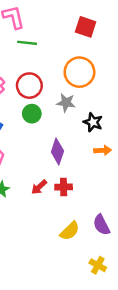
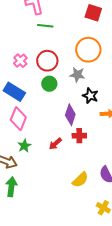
black star: (93, 122) -> (90, 96), moved
red cross: (64, 187) -> (79, 136), moved

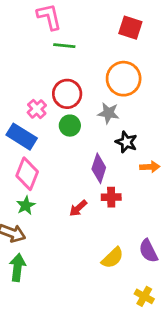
pink cross: (20, 61) -> (37, 109), moved
green star: (24, 146) -> (26, 205), moved

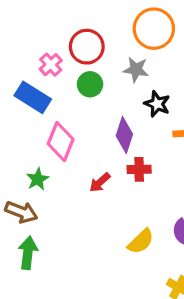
pink diamond: (27, 174) -> (61, 142), moved

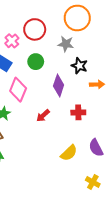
green circle: (90, 84) -> (36, 62), moved
red cross: (139, 169) -> (78, 112), moved

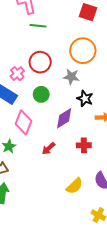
purple diamond: (59, 85) -> (64, 118), turned 40

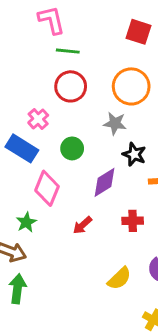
red circle: (40, 62) -> (71, 86), moved

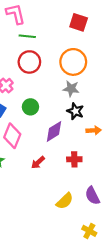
gray star: (115, 123) -> (71, 89), moved

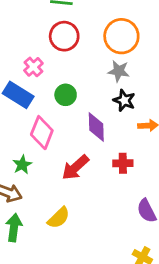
purple diamond: (54, 131) -> (96, 127), turned -60
red arrow: (38, 162) -> (75, 167), size x1.5
yellow semicircle: (65, 201) -> (59, 218), moved

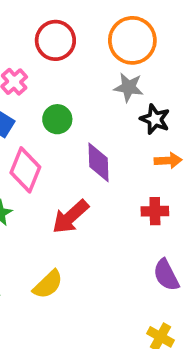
black star: (124, 100) -> (155, 119), moved
red cross: (123, 163) -> (155, 211), moved

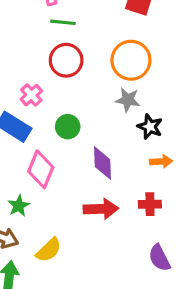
red arrow: (70, 217) -> (101, 209), moved, turned -140
yellow semicircle: (48, 284) -> (49, 250), moved

